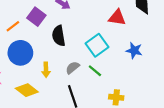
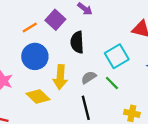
yellow arrow: (46, 70) -> (60, 77), size x1.5

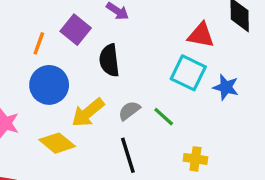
orange line: (30, 28) -> (39, 43), turned -35
cyan square: (117, 56) -> (188, 73), moved, turned -30
yellow arrow: (60, 77) -> (88, 113), turned 50

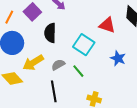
cyan square: (188, 73) -> (84, 45), moved

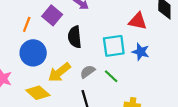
cyan square: (84, 45) -> (114, 46), turned -35
blue star: (118, 58) -> (141, 52), moved

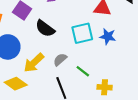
black semicircle: (75, 37) -> (45, 28), turned -42
green line: (111, 76) -> (83, 71), moved

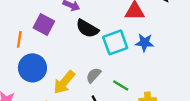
black semicircle: (45, 28) -> (87, 29), moved

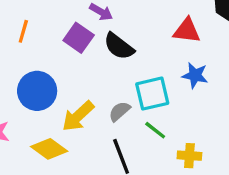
purple square: (44, 25) -> (79, 38), moved
orange line: (19, 39) -> (23, 31), moved
cyan square: (115, 42) -> (152, 94), moved

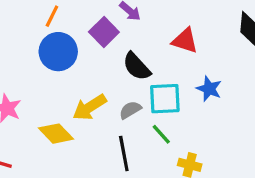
red triangle: (187, 31) -> (185, 41), moved
black semicircle: (119, 46) -> (137, 66), moved
blue circle: (37, 91) -> (58, 52), moved

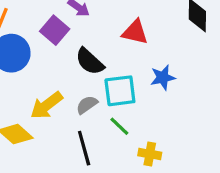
blue star: (209, 89) -> (163, 77), turned -30

